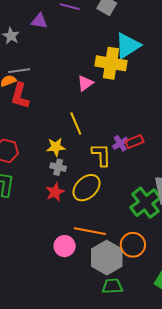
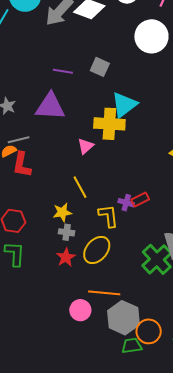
purple triangle: (39, 21) -> (50, 106), moved, size x1.8
purple cross: (120, 143) -> (126, 203), turned -35
orange circle: (133, 245) -> (149, 331), moved

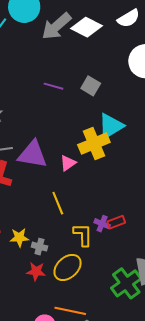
purple triangle: (50, 106) -> (33, 154), moved
yellow cross: (109, 124) -> (94, 143), turned -32
yellow star: (62, 212) -> (19, 238), moved
red star: (66, 257) -> (36, 271), turned 30

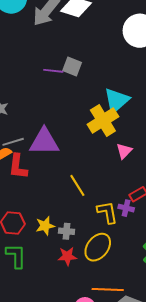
gray square: (91, 86) -> (72, 66), moved
pink triangle: (68, 163) -> (124, 151), moved
purple cross: (102, 224) -> (126, 208), moved

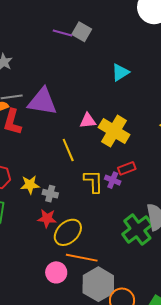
cyan triangle: (117, 100) -> (120, 72), size x0.7
yellow cross: (103, 120) -> (114, 131), moved, turned -36
pink triangle: (124, 151) -> (88, 121), moved, turned 30
yellow ellipse: (98, 247) -> (68, 232), moved

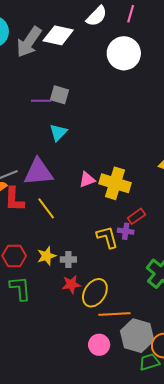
cyan triangle: (120, 72) -> (58, 133), moved
yellow line: (68, 150) -> (46, 208), moved
pink circle: (56, 272) -> (99, 345), moved

